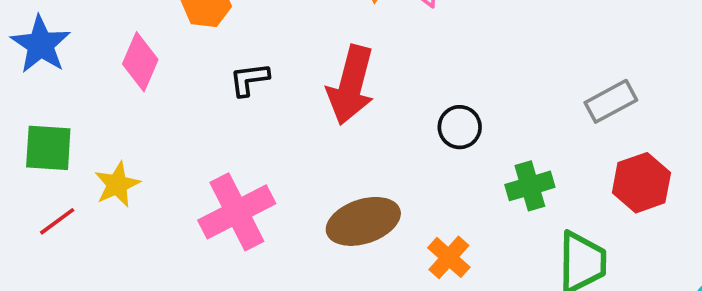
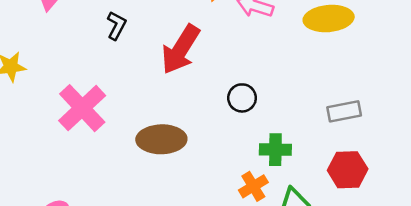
black L-shape: (249, 79) -> (116, 25), turned 108
pink cross: (237, 212) -> (82, 108), turned -33
orange cross: (449, 257) -> (253, 186), moved

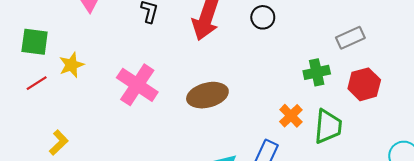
black circle: (242, 98) -> (263, 17), moved
green cross: (275, 150) -> (317, 72), moved

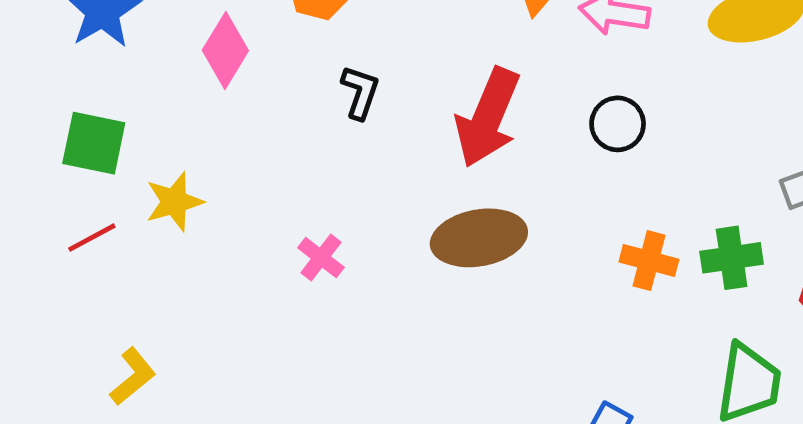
pink cross: (137, 85) -> (321, 258), size x0.5
brown ellipse: (207, 95) -> (479, 238), moved
orange cross: (291, 116) -> (649, 261), moved, turned -35

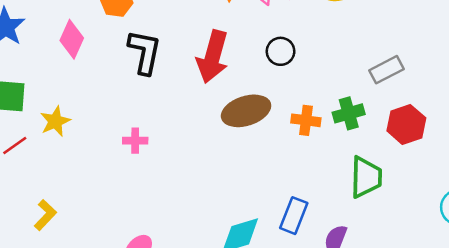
black L-shape: (360, 92) -> (145, 52), size x1.6
brown ellipse: (479, 238) -> (246, 111), moved
pink cross: (321, 258) -> (135, 141), turned -30

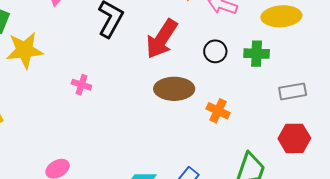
green cross: (349, 113) -> (257, 54), moved
yellow star: (55, 121) -> (25, 50), size x1.5

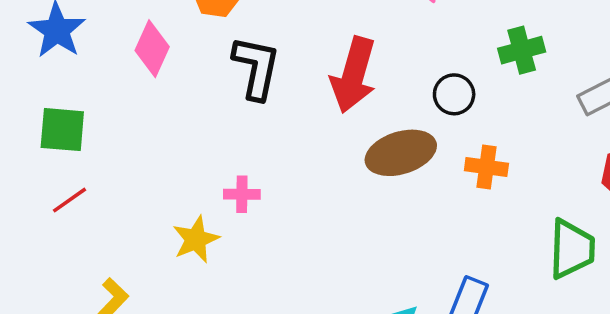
yellow star: (25, 50) -> (196, 239), moved, size x0.7
black circle: (215, 51) -> (454, 94), moved

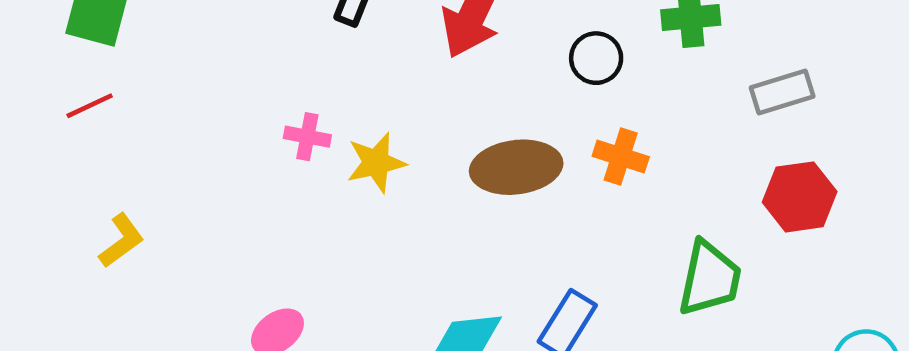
brown ellipse: (401, 153) -> (516, 167), moved
yellow star: (196, 239) -> (376, 163), moved

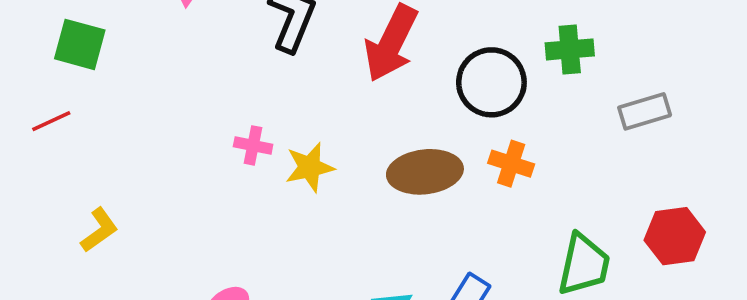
black circle: (596, 58) -> (491, 82), size x1.6
red line: (90, 106) -> (51, 121), moved
red hexagon: (800, 197) -> (675, 236), moved

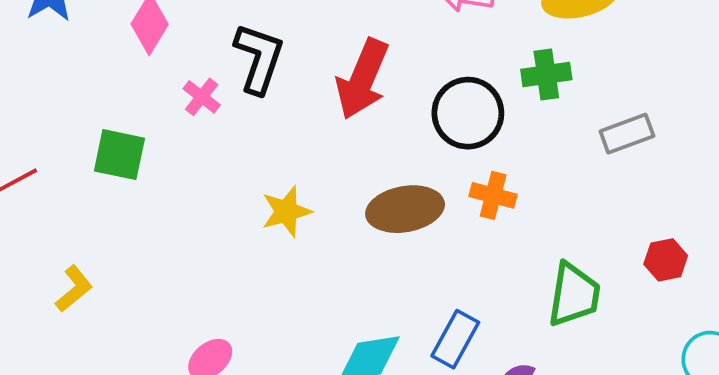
green square: (80, 44) -> (119, 155), moved
pink cross: (253, 145) -> (202, 97), moved, turned 30
red hexagon: (675, 236) -> (666, 260), size x0.7

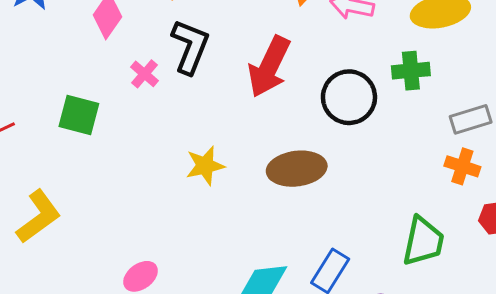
orange cross: (493, 195) -> (462, 166), moved
yellow L-shape: (74, 289) -> (38, 217), size x1.5

